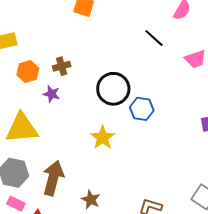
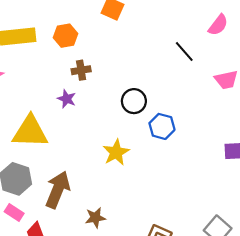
orange hexagon: (28, 72) -> (65, 36), moved
black circle: (113, 89) -> (134, 101), size x0.7
brown star: (91, 200) -> (95, 218), turned 30

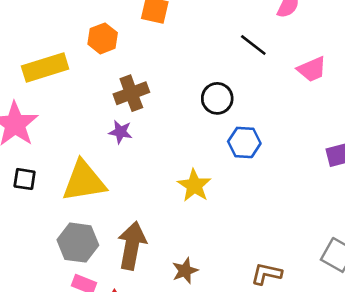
orange hexagon: (65, 36) -> (103, 38), moved
brown cross: (81, 70) -> (131, 93), size x1.4
black circle: (134, 101) -> (217, 98), moved

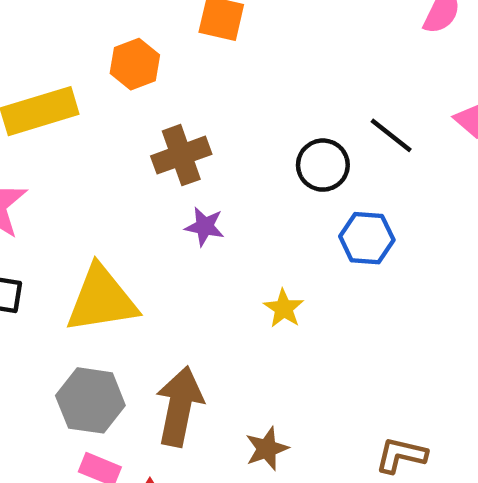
black line: (253, 45) -> (391, 135), moved
purple star: (121, 132) -> (205, 226), moved
yellow star: (194, 186) -> (284, 308), size x0.7

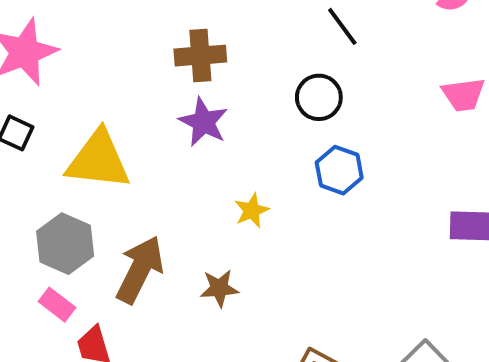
black line: (391, 135) -> (342, 26), moved
purple star: (205, 226) -> (203, 122), size x1.4
brown star: (267, 449) -> (219, 288), moved

